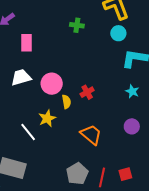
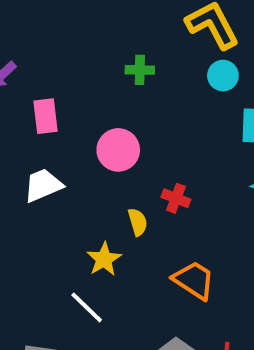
pink circle: (52, 84) -> (118, 150), moved
red cross: (87, 92) -> (176, 198), turned -32
white line: (28, 132) -> (87, 307), moved

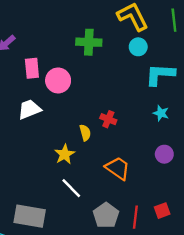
green cross: (140, 70) -> (89, 42), size x1.5
pink circle: (118, 150) -> (58, 80), moved
white line: (87, 307) -> (71, 188), moved

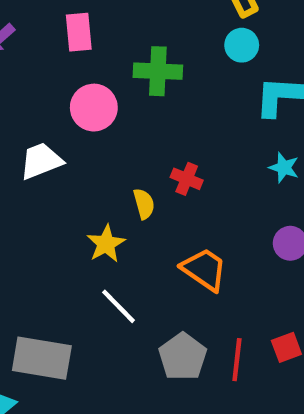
green cross: (89, 42) -> (158, 71), moved
pink rectangle: (32, 68) -> (79, 32), moved

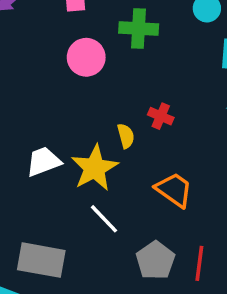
white trapezoid: (41, 161) -> (43, 162), moved
yellow star: (106, 244) -> (95, 168), size x1.5

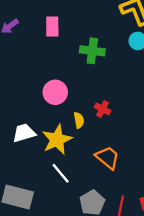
pink circle: (86, 57) -> (55, 92), moved

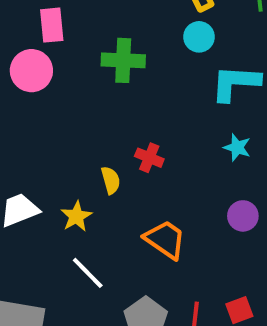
pink circle: (55, 92) -> (31, 71), moved
yellow star: (57, 140) -> (76, 216), size x0.6

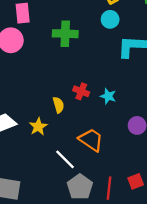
cyan star: (237, 148) -> (108, 96), moved
white line: (88, 273) -> (65, 159), moved

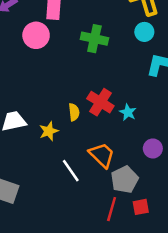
red cross: (81, 91) -> (100, 102), size x1.5
gray pentagon: (80, 187) -> (125, 180), moved

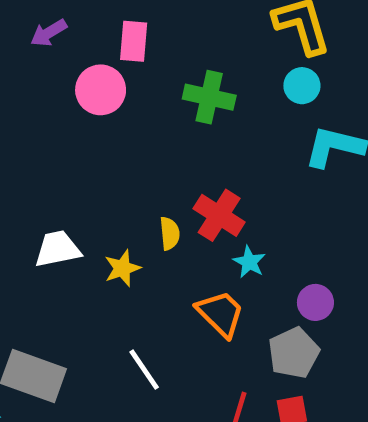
cyan star: (128, 112) -> (249, 262), moved
white line: (71, 171) -> (144, 370), moved
gray pentagon: (125, 180) -> (294, 353), moved

